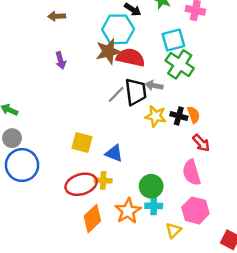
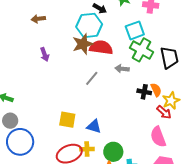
black trapezoid: (136, 92) -> (169, 58), moved
yellow star: (156, 116) -> (171, 101), moved, turned -30
green circle: (151, 186) -> (113, 152), moved

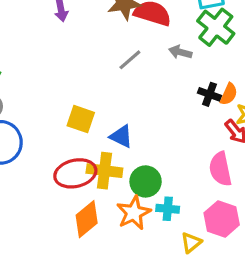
orange semicircle: (156, 90) -> (229, 94), turned 40
yellow cross: (87, 149) -> (104, 171), size x1.5

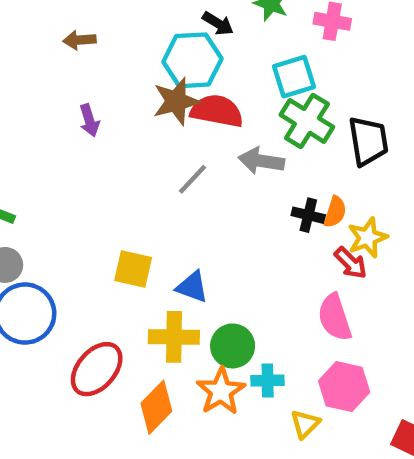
gray arrow: (180, 52) -> (261, 161), size x1.4
red ellipse: (75, 173) -> (97, 369), moved, turned -30

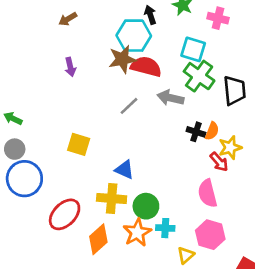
black arrow: (218, 23) -> (150, 15), turned -144
brown arrow: (79, 40) -> (68, 19), turned -30
cyan square: (294, 77) -> (193, 49), turned 30
yellow square: (133, 269) -> (79, 144), moved

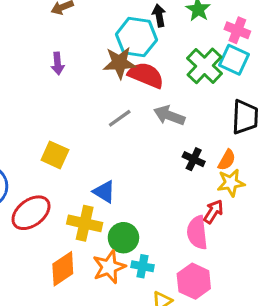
cyan square: (193, 49) -> (234, 60), moved
green cross: (199, 76) -> (204, 66), moved
orange semicircle: (212, 131) -> (227, 160), moved
red arrow: (219, 162) -> (213, 212), moved, turned -114
red ellipse: (65, 214) -> (31, 213), moved

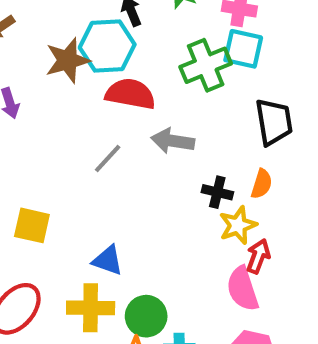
brown star: (119, 63) -> (67, 60), moved
green cross: (204, 66) -> (206, 65), turned 36
yellow star: (231, 183) -> (238, 225), moved

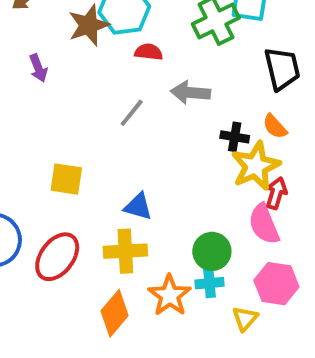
red semicircle: (130, 94) -> (149, 52), size x0.6
orange semicircle: (262, 184) -> (275, 126), turned 124
yellow star: (238, 225) -> (256, 166), size x1.4
green circle: (146, 316) -> (212, 251), moved

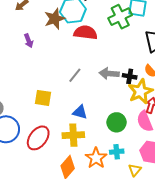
red semicircle: (149, 52) -> (85, 33), size x1.6
gray arrow: (190, 93) -> (109, 74), moved
gray line: (132, 113) -> (75, 75), moved
green circle: (212, 251) -> (116, 122), moved

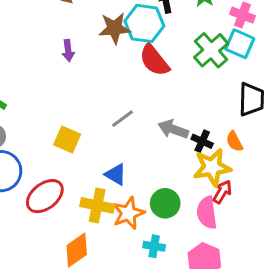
green cross: (120, 17) -> (211, 50), turned -30
red semicircle: (85, 33) -> (154, 60), turned -150
orange star: (96, 158) -> (128, 213), moved

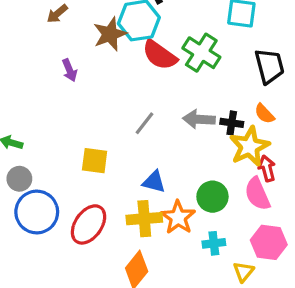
green cross: (211, 50) -> (201, 53), moved
red arrow: (222, 192) -> (267, 168), turned -30

